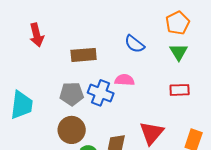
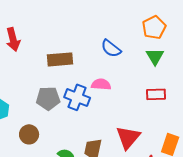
brown circle: (72, 130) -> (29, 134), moved, size x0.7

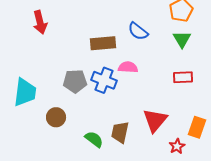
brown rectangle: (60, 59) -> (103, 43), moved

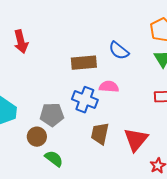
gray pentagon: (75, 81) -> (52, 115), moved
brown trapezoid: (120, 132) -> (100, 134), moved
green semicircle: (94, 139) -> (54, 159), moved

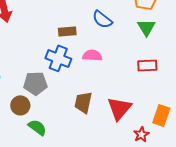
brown rectangle: (84, 63) -> (67, 31), size x0.7
blue cross: (85, 100) -> (58, 58), moved

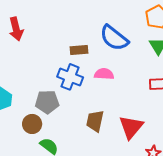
blue semicircle: (102, 19) -> (114, 38), size x1.4

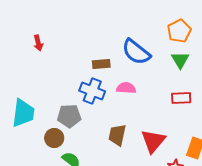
red arrow: (16, 29) -> (38, 43), size x0.7

